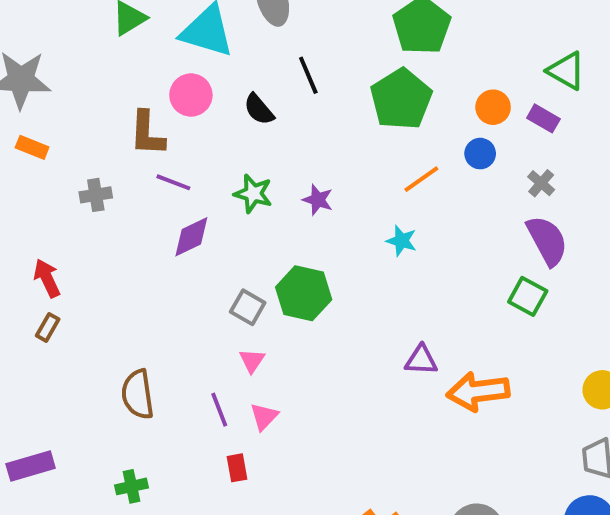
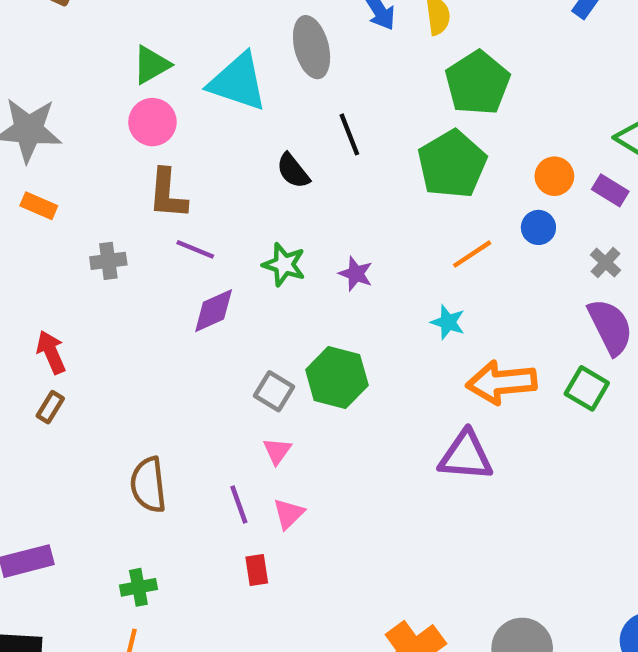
pink circle: (191, 95) -> (152, 122), moved
purple triangle: (421, 360) -> (466, 456), size x1.5
orange arrow: (478, 391) -> (502, 382), moved

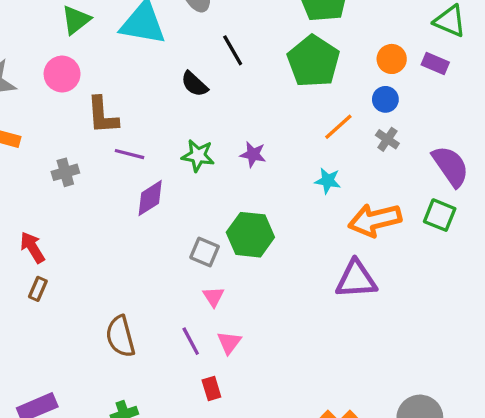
pink circle: (152, 122) -> (62, 74), moved
gray cross: (606, 263) -> (387, 139), moved

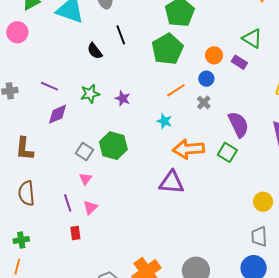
brown L-shape: (103, 115) -> (24, 149), moved
green star: (198, 156) -> (90, 94), turned -30

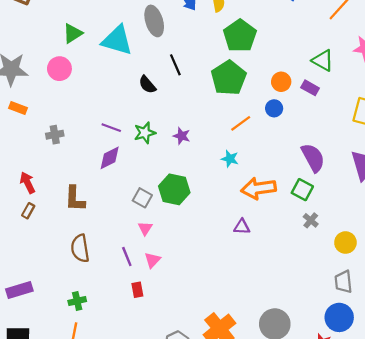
purple line: (50, 86) -> (111, 128), moved
gray cross: (204, 102) -> (311, 220), moved
purple triangle: (172, 182) -> (242, 227), size x0.6

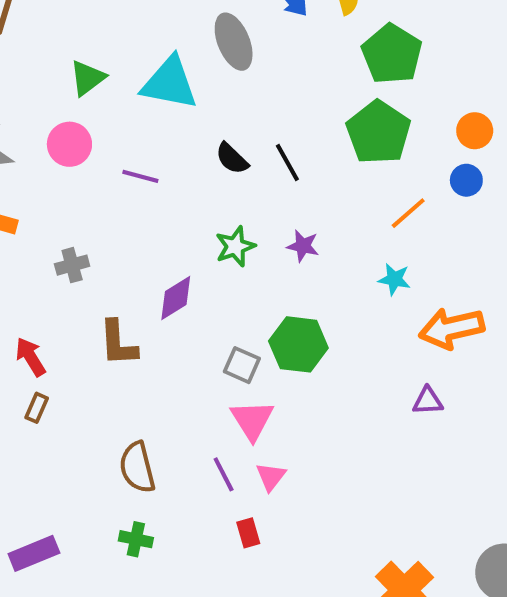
black line: (175, 65) -> (287, 163), moved
purple line: (111, 128) -> (140, 176), moved
brown L-shape: (75, 199) -> (118, 343), moved
pink triangle: (145, 228) -> (252, 420), size x1.6
green cross: (77, 301) -> (136, 539), moved, turned 30

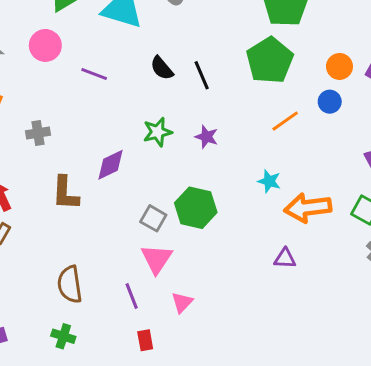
cyan star: (394, 279) -> (269, 181), moved
pink triangle: (271, 477) -> (182, 302), moved

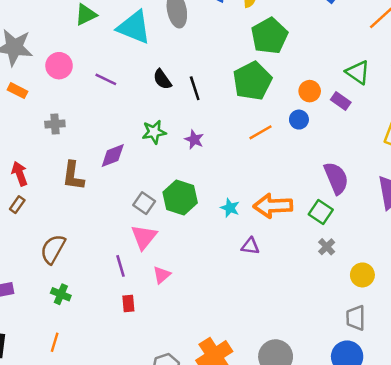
pink circle: (45, 45) -> (59, 66), moved
cyan star: (269, 181) -> (230, 208), moved
brown semicircle: (70, 284) -> (53, 249), moved, turned 32

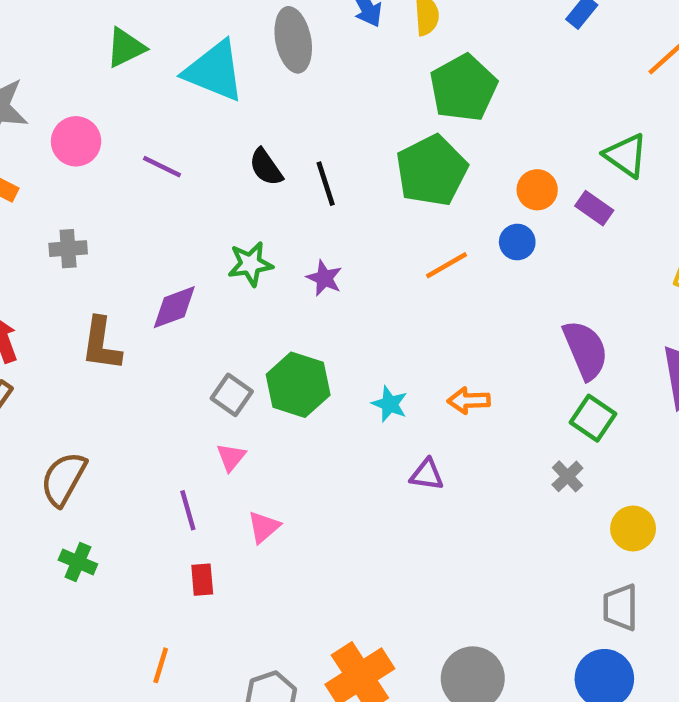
orange arrow: (273, 206) -> (469, 401), size x0.6
green square: (321, 212) -> (593, 418), moved
pink triangle: (144, 237) -> (231, 457), size x0.6
orange line: (55, 342) -> (161, 665), moved

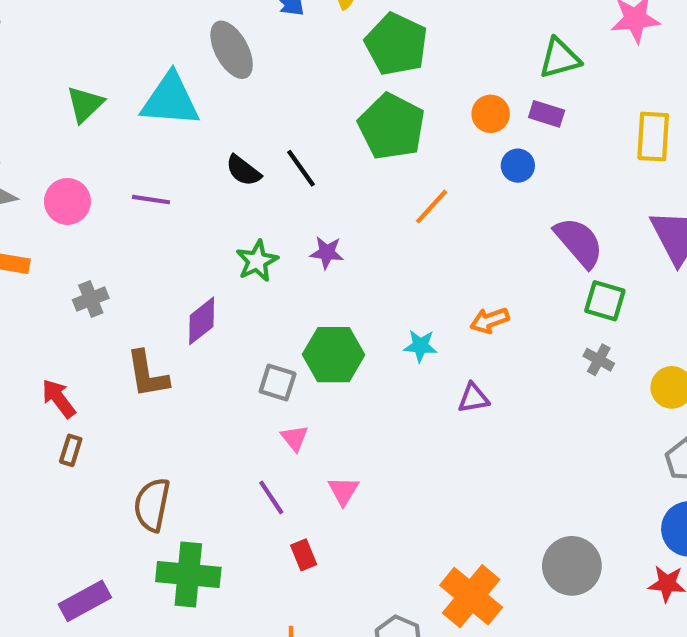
green triangle: (626, 155) -> (560, 58), turned -33
blue circle: (517, 242) -> (518, 166), moved
green cross: (78, 562) -> (188, 574), size x1.8

